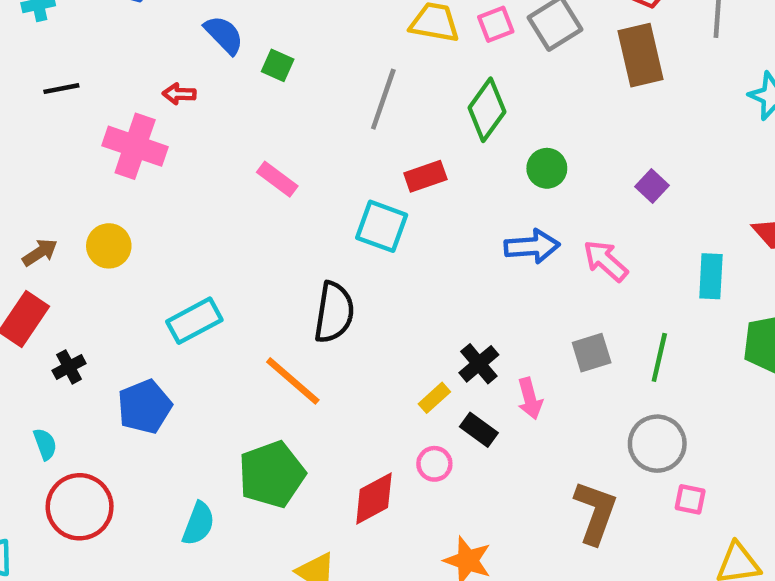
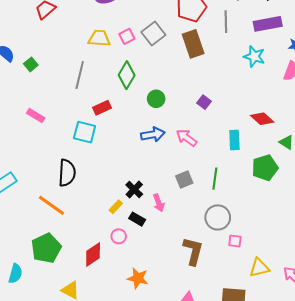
green square: (278, 65) -> (31, 64), turned 32

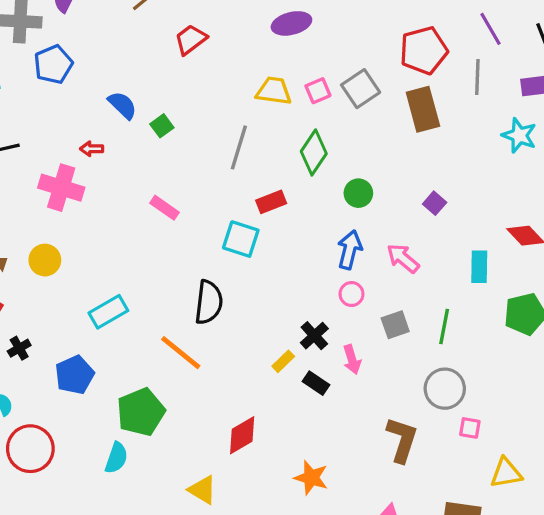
blue arrow: (153, 134) -> (350, 250), turned -70
pink circle: (119, 236) -> (351, 294), moved
green pentagon: (46, 248) -> (141, 412), moved

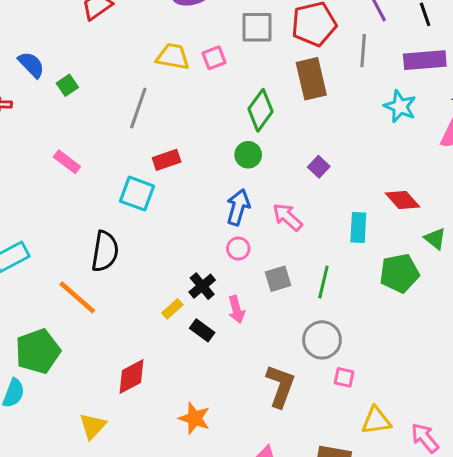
gray square: (361, 89) -> (257, 27), moved, turned 32
green diamond: (314, 152) -> (260, 110), moved
yellow triangle: (202, 490) -> (93, 426), turned 40

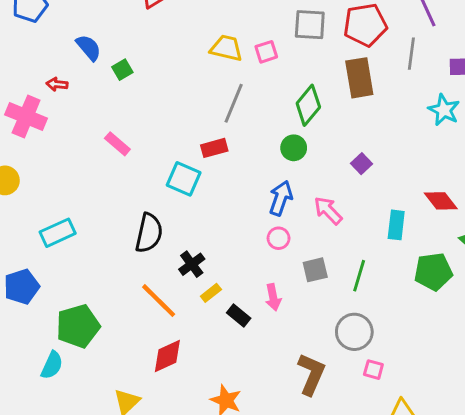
gray line: (138, 108) -> (234, 103), moved
black cross: (202, 286) -> (192, 264), moved
orange line: (77, 297) -> (159, 301), moved

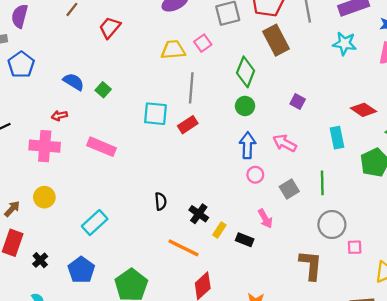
pink rectangle: (117, 144) -> (101, 147), moved, size x1.4
cyan square: (184, 179) -> (155, 114), moved
black semicircle: (149, 233) -> (161, 201), size x0.6

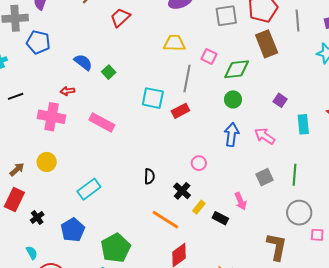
pink square: (203, 43) -> (209, 57), moved, turned -35
blue pentagon: (21, 65) -> (38, 42), turned -30
green diamond: (246, 72) -> (237, 69), turned 56
cyan rectangle: (337, 138) -> (303, 124), moved
pink circle: (255, 175) -> (199, 163), moved

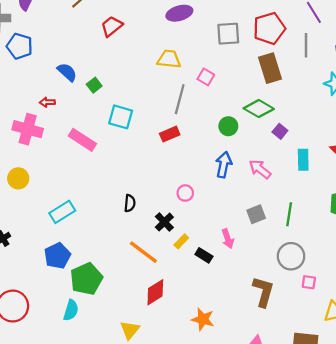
green diamond: (237, 69) -> (259, 109), moved, turned 32
cyan square: (153, 98) -> (121, 117), moved
blue pentagon: (73, 230) -> (57, 256), moved

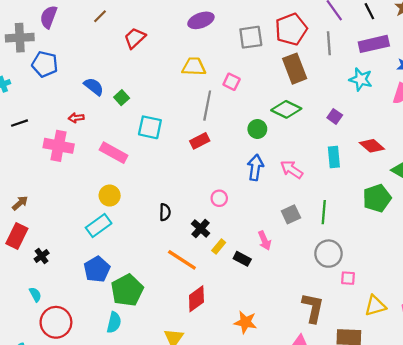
purple square: (280, 131) -> (335, 116), moved
yellow circle: (18, 178) -> (110, 196), moved
brown L-shape: (263, 292) -> (313, 308), moved

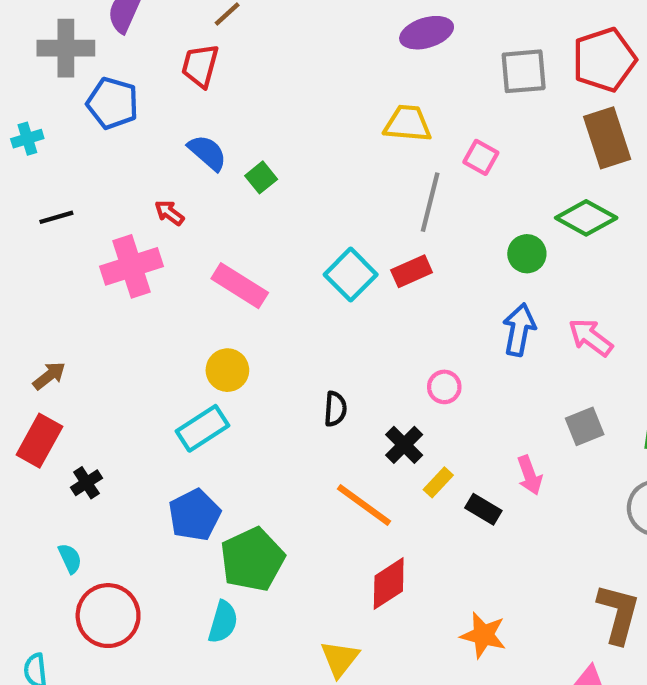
red trapezoid: (135, 38) -> (200, 66), moved, turned -35
red arrow: (76, 118) -> (169, 213), turned 40
cyan square: (150, 127) -> (351, 275), moved, turned 30
pink cross: (59, 146) -> (132, 266), turned -32

